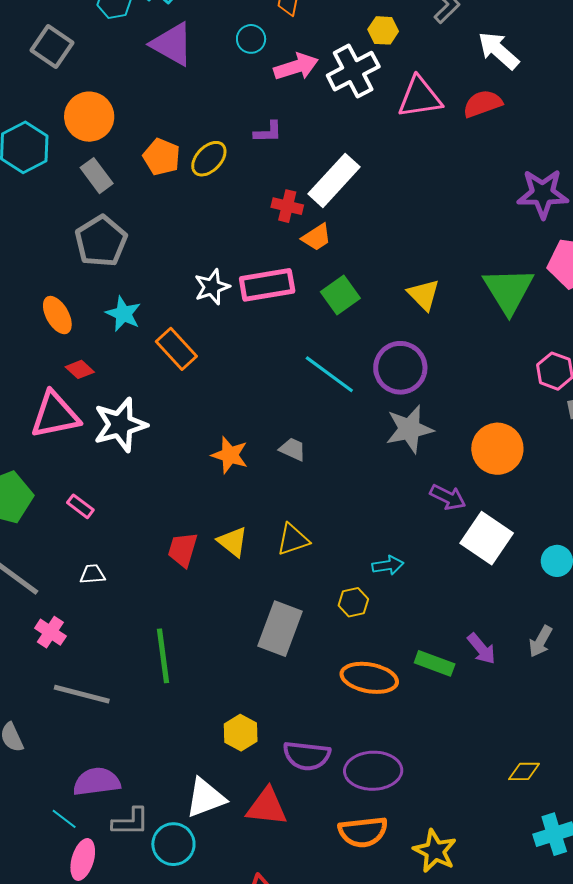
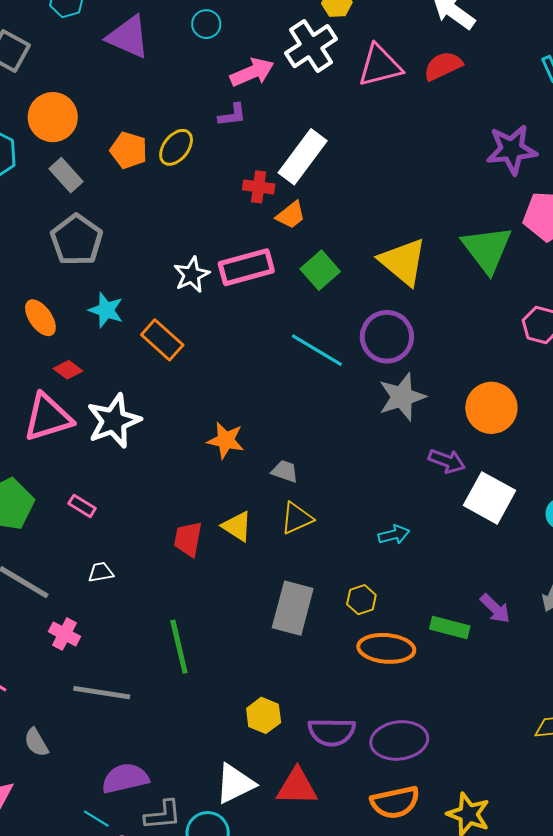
pink arrow: (296, 67) -> (252, 72), moved
yellow triangle: (424, 295) -> (403, 262), size x1.5
gray trapezoid: (293, 449) -> (285, 471), moved
yellow hexagon: (353, 602) -> (361, 600), moved

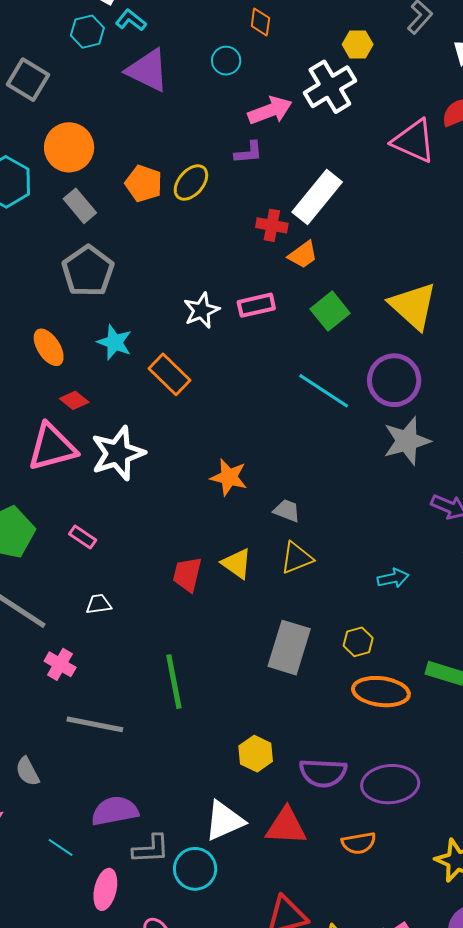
pink triangle: (380, 66) -> (414, 141), moved, turned 36
pink rectangle: (246, 267) -> (256, 305), size x0.7
orange semicircle: (395, 802) -> (359, 843), moved, size x0.7
cyan line: (96, 819) -> (61, 847), moved

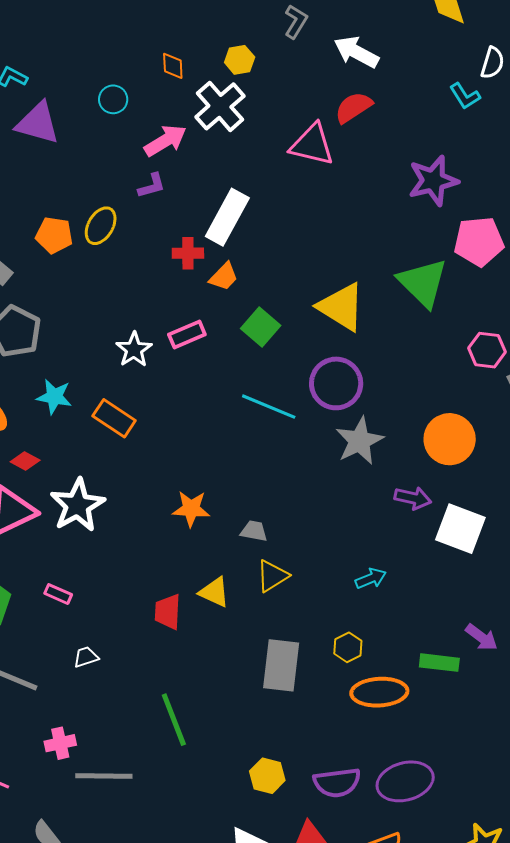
orange diamond: (260, 22) -> (173, 66), moved
pink cross: (60, 664) -> (60, 743), moved, turned -32

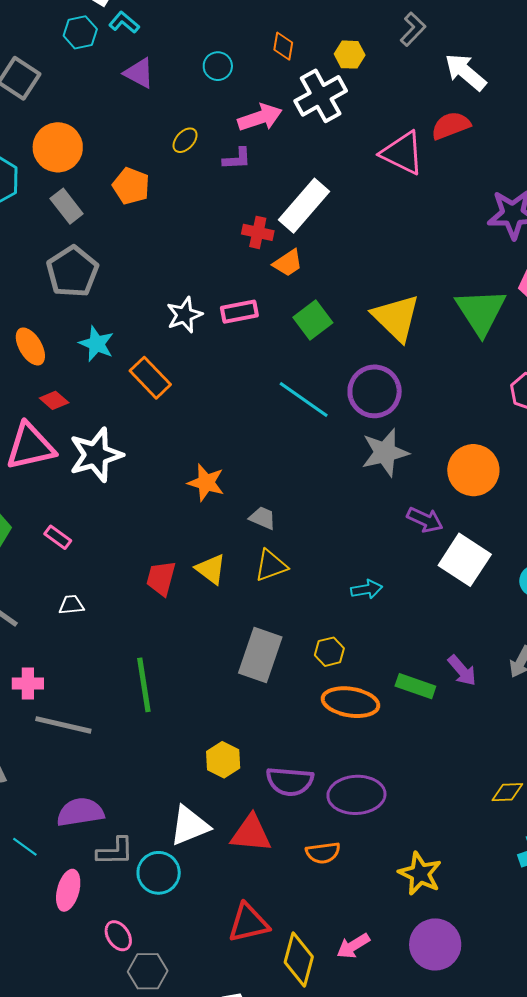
purple triangle: (38, 123) -> (139, 73), size x0.7
yellow ellipse: (101, 226) -> (185, 140), moved, size x0.7

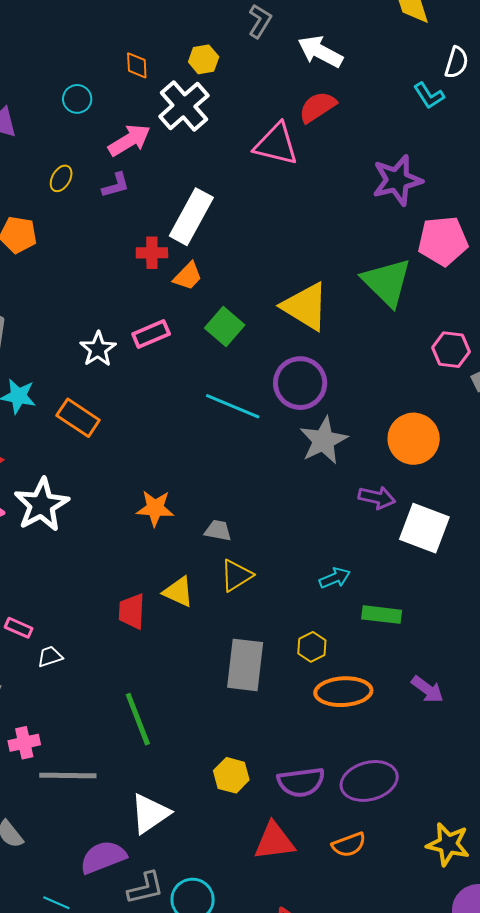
pink rectangle: (58, 537) -> (19, 628), moved
purple arrow: (462, 671) -> (427, 689), moved
green rectangle: (415, 686) -> (382, 615), moved
white triangle: (189, 826) -> (150, 814), moved

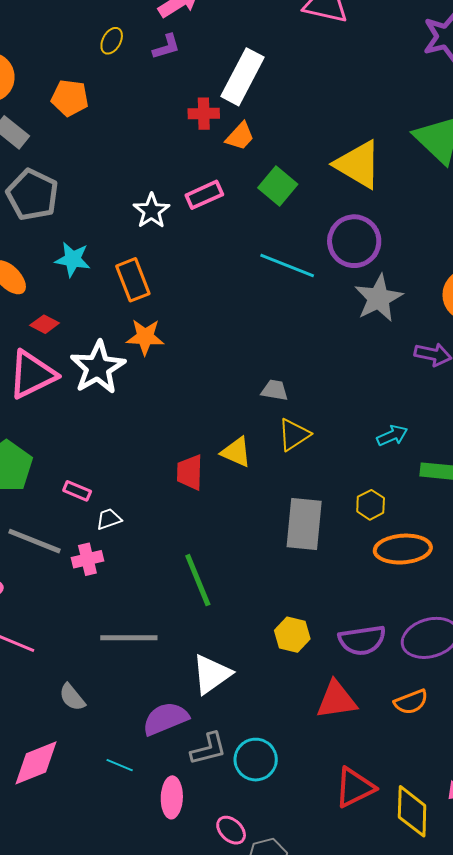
orange rectangle: (78, 418) -> (133, 280), turned 36
orange star: (155, 508) -> (145, 337), moved
pink cross: (24, 743) -> (87, 559), moved

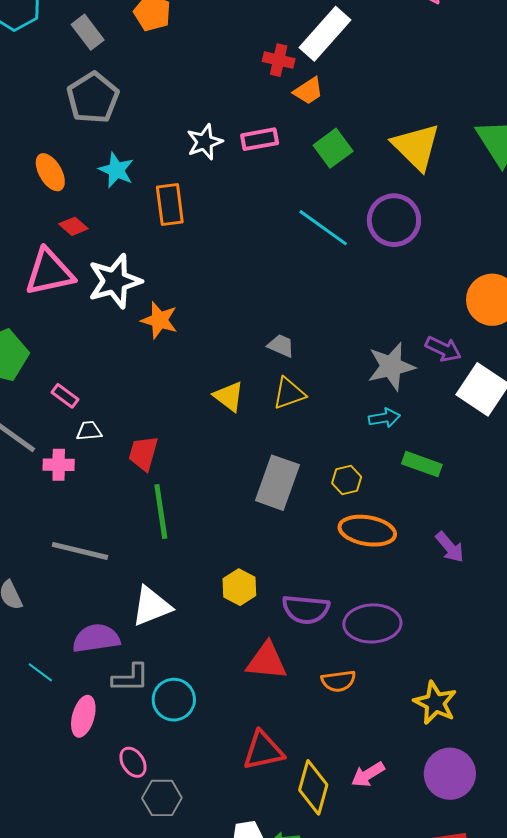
gray star: (379, 298) -> (391, 366), moved
orange star: (145, 337) -> (159, 320), moved
red trapezoid: (190, 472) -> (143, 453), moved

